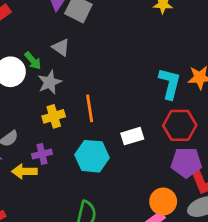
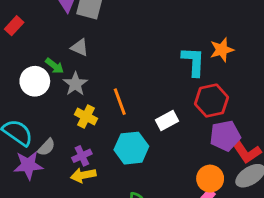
yellow cross: (54, 116) -> (86, 117), turned -35
yellow arrow: (24, 171) -> (83, 175), moved

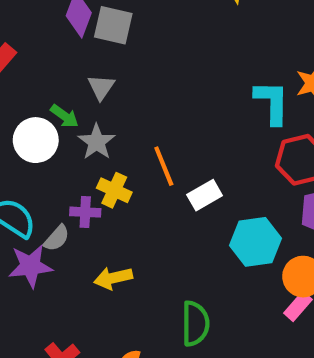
gray triangle: (80, 47) -> (101, 87), turned 42
white rectangle: (167, 120) -> (205, 195), moved
cyan hexagon: (131, 148) -> (256, 242), moved
purple cross: (82, 156) -> (85, 212), moved, turned 30

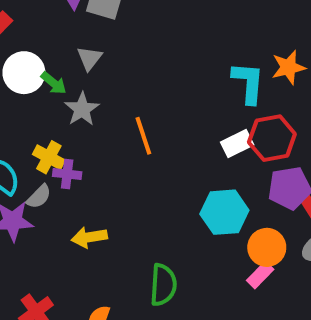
white circle: (36, 140) -> (24, 73), moved
yellow cross: (114, 190) -> (49, 157), moved
white rectangle: (205, 195) -> (237, 144), moved

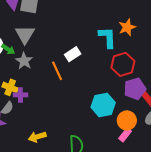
gray triangle: (90, 58) -> (25, 34), size x1.5
white rectangle: (237, 144) -> (73, 54), moved
yellow arrow: (89, 237) -> (37, 137), moved

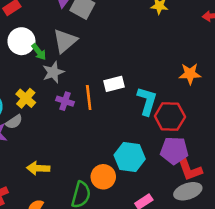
cyan L-shape: (107, 37) -> (147, 101), moved
purple cross: (20, 95) -> (65, 101), moved
orange circle: (127, 120) -> (103, 177), moved

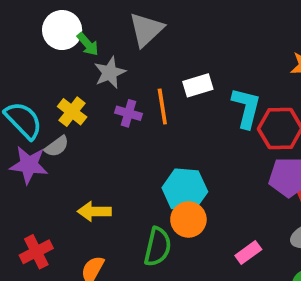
gray triangle: (65, 41) -> (146, 30), moved
cyan hexagon: (130, 157) -> (185, 190), moved

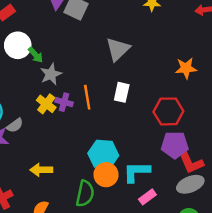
gray triangle: (146, 30) -> (118, 49), moved
white rectangle: (198, 85) -> (122, 92), moved, turned -60
cyan L-shape: (246, 108) -> (136, 172), moved, turned -104
yellow cross: (72, 112) -> (46, 104), moved

